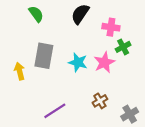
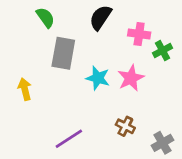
green cross: (123, 47) -> (163, 51), moved
gray rectangle: (44, 56) -> (63, 53), moved
brown cross: (100, 101) -> (125, 126), turned -32

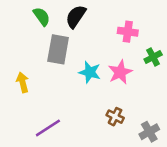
black semicircle: (101, 17) -> (76, 16), moved
green cross: (163, 51) -> (153, 57), moved
purple line: (69, 139) -> (48, 128), moved

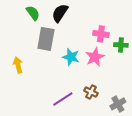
pink cross: (128, 32) -> (101, 34), moved
green cross: (153, 57) -> (121, 45), turned 32
purple line: (48, 128) -> (63, 99), moved

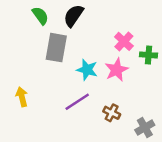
pink cross: (101, 34) -> (124, 41), turned 35
yellow arrow: (18, 65) -> (22, 97), moved
purple line: (63, 99) -> (77, 102), moved

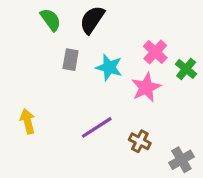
gray rectangle: (56, 48) -> (71, 60), size x0.6
green cross: (149, 55) -> (186, 69), turned 35
cyan star: (87, 70) -> (109, 67), moved

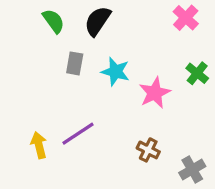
pink cross: (155, 52) -> (186, 18), moved
yellow arrow: (27, 121) -> (39, 145), moved
purple line: (97, 127) -> (78, 134), moved

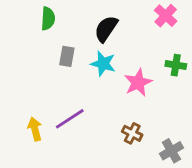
green semicircle: (54, 21) -> (48, 19), turned 40
black semicircle: (98, 21) -> (106, 29), moved
green cross: (197, 73) -> (176, 65), turned -30

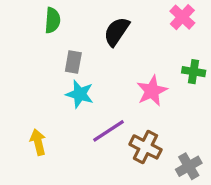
cyan star: (103, 64) -> (80, 94), moved
purple line: (70, 119) -> (109, 131), moved
brown cross: (132, 133) -> (145, 147), size x1.4

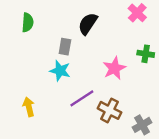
green semicircle: (52, 20) -> (28, 22), moved
gray rectangle: (73, 62) -> (65, 47), moved

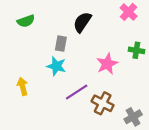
green semicircle: (28, 22) -> (26, 21), turned 66
yellow arrow: (29, 107) -> (23, 86), moved

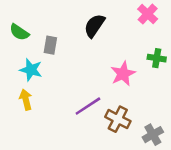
green semicircle: (26, 21) -> (19, 32), moved, turned 54
gray rectangle: (61, 44) -> (50, 45), moved
cyan star: (56, 66) -> (31, 70), moved

